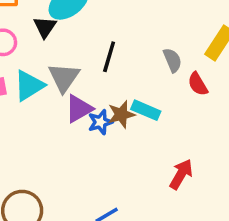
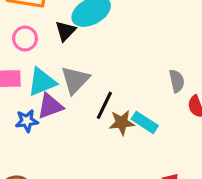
black line: (109, 57) -> (104, 105), moved
purple triangle: (79, 109) -> (50, 106), moved
blue star: (100, 122) -> (27, 121), moved

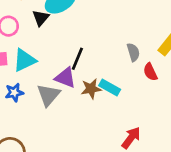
gray triangle: (75, 80) -> (48, 95), moved
black line: (104, 105) -> (77, 59), moved
purple triangle: (50, 106) -> (65, 78), moved, turned 45

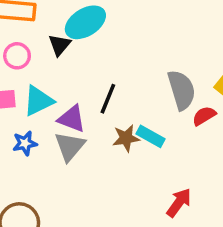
gray semicircle: (133, 52) -> (182, 90), size x1.6
red semicircle: (150, 72) -> (204, 116), turned 84
purple triangle: (65, 78) -> (72, 119), moved

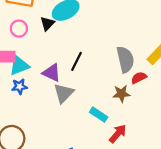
cyan triangle: (38, 101) -> (19, 66), moved
cyan rectangle: (150, 136) -> (99, 115), moved
brown star: (126, 138) -> (121, 94), moved
gray triangle: (70, 146) -> (64, 93), moved

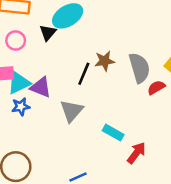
purple triangle: (52, 73) -> (41, 87), moved
brown star: (121, 94) -> (105, 61), moved

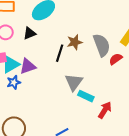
black triangle: (48, 33) -> (30, 33), moved, turned 32
purple triangle: (41, 87) -> (28, 66), turned -36
gray triangle: (72, 111) -> (74, 82), moved

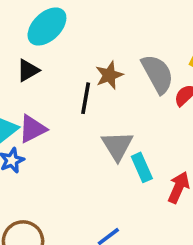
cyan rectangle: (86, 96) -> (142, 167), turned 49

